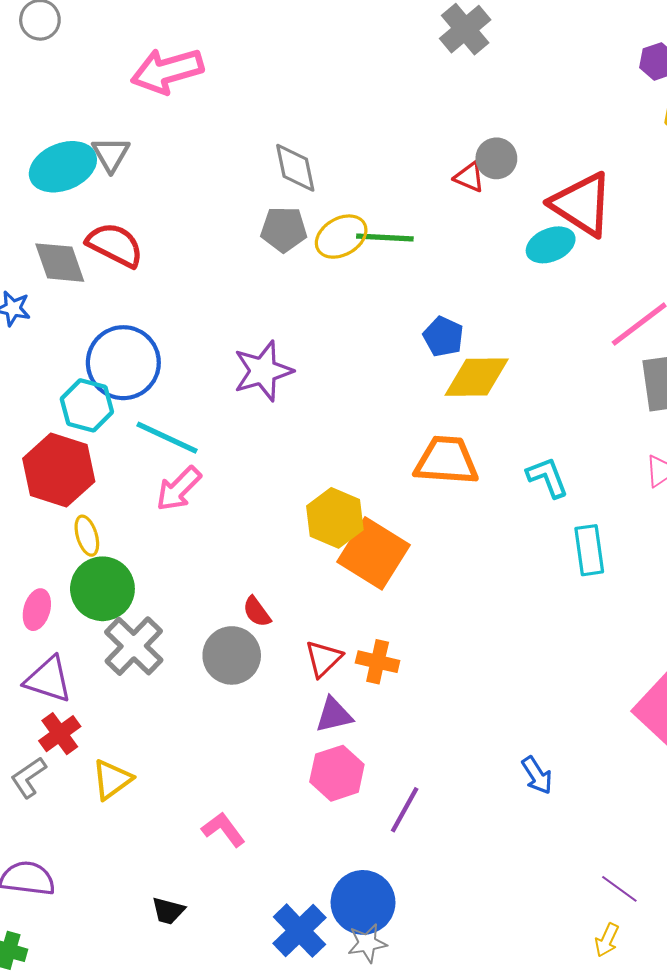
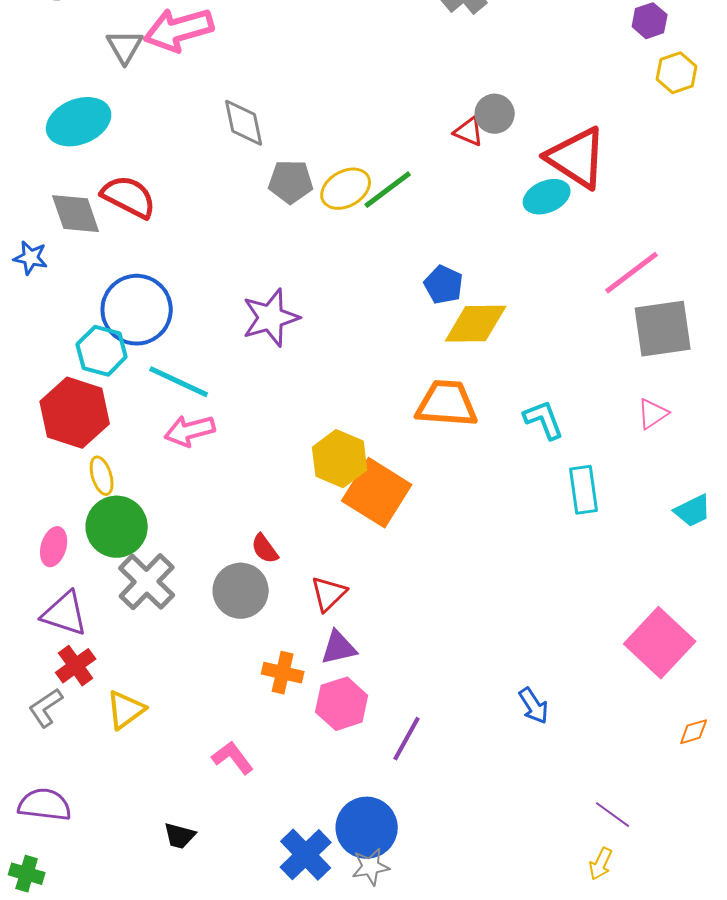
gray triangle: (111, 154) -> (125, 47), moved
gray diamond: (295, 168) -> (244, 123), moved
green line: (385, 238) -> (388, 190), turned -40
pink arrow: (179, 489) -> (190, 431), turned 30
orange cross: (378, 662) -> (283, 673), moved

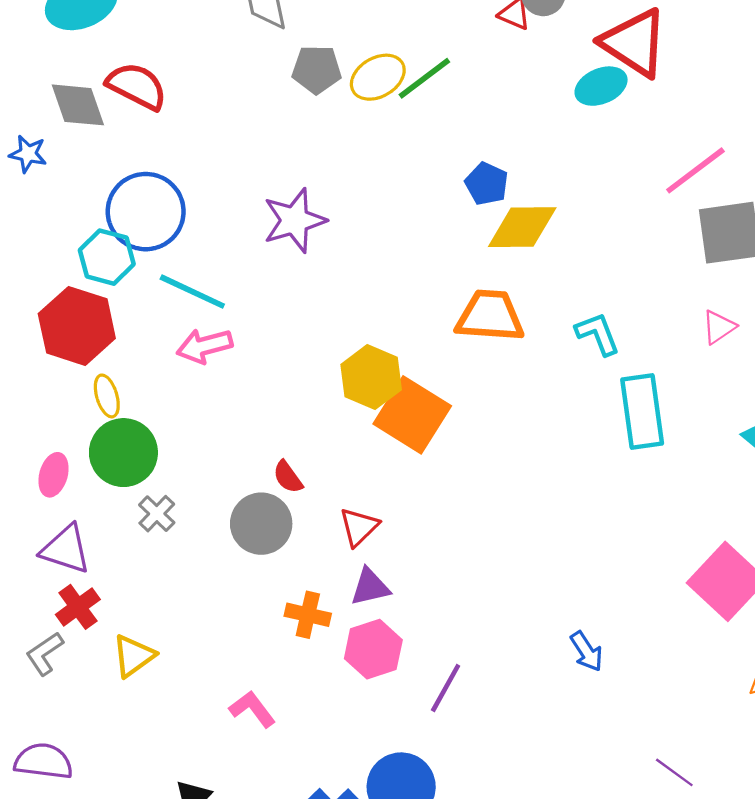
cyan rectangle: (584, 490) -> (642, 411), size x1.4
gray cross: (147, 582) -> (157, 514), size x0.6

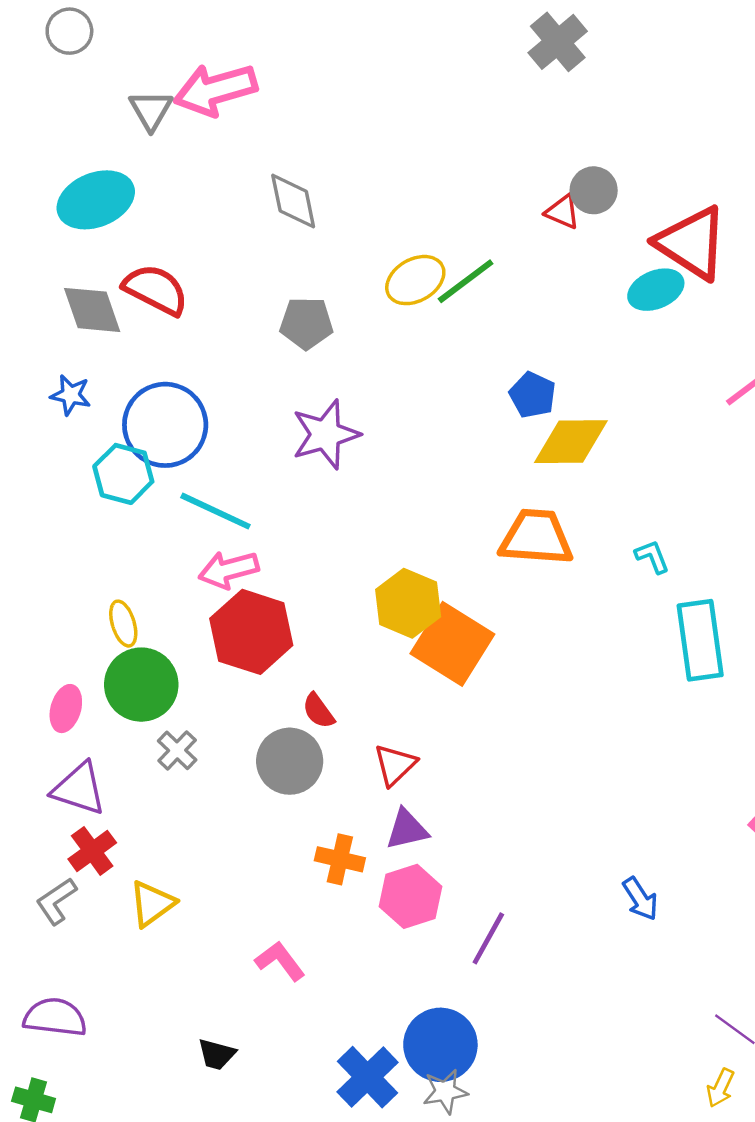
gray pentagon: (317, 69) -> (306, 323), moved
blue star: (28, 154) -> (71, 395), moved
red hexagon: (77, 326) -> (251, 632), moved
cyan L-shape: (598, 334) -> (652, 557), size x0.7

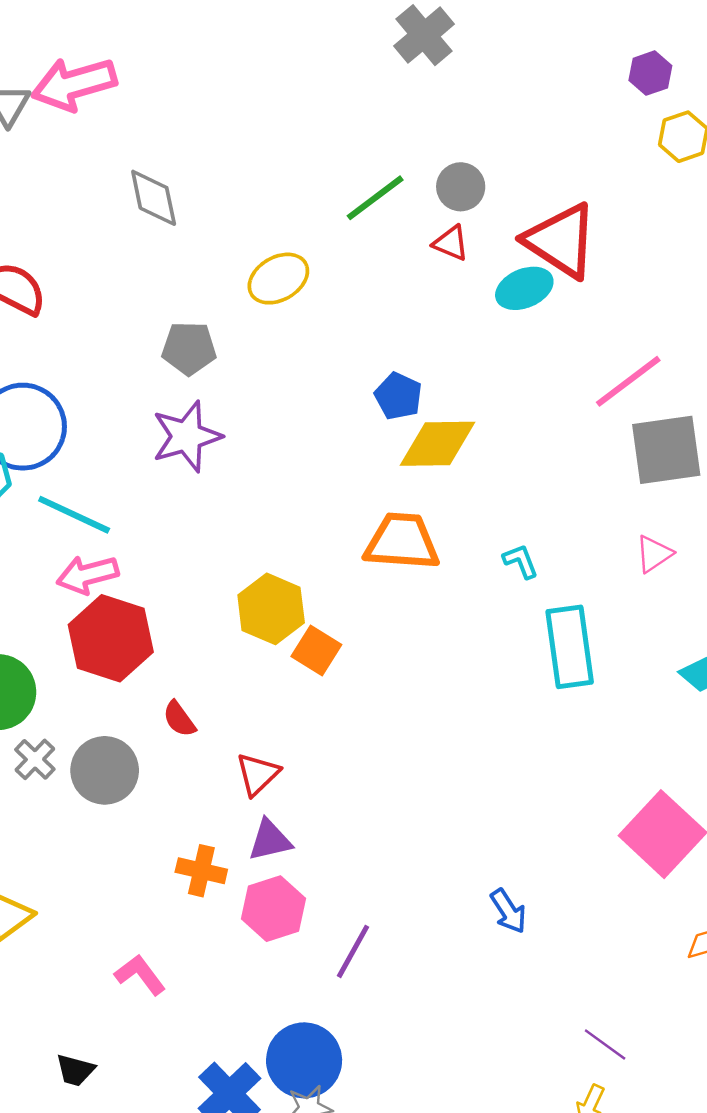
red triangle: (563, 212) -> (451, 243), moved
green line: (466, 281) -> (375, 198), moved
gray pentagon: (306, 323) -> (189, 348), moved
orange square: (452, 644) -> (316, 651), size x0.6
gray circle: (290, 761) -> (105, 770), moved

